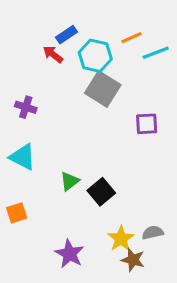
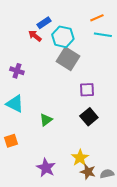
orange line: (132, 38) -> (97, 18), moved
cyan line: (156, 53) -> (103, 35), turned 30
purple square: (147, 124) -> (87, 90), moved
black square: (101, 192) -> (89, 117), moved
gray semicircle: (153, 233) -> (107, 174), moved

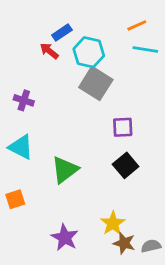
green triangle: (46, 120) -> (65, 170), size x1.5

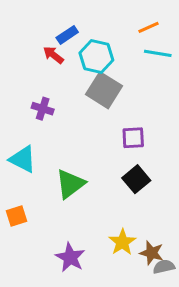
purple cross: (24, 100) -> (43, 109), moved
brown star: (124, 243) -> (152, 253), moved

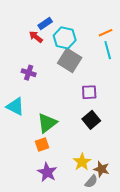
orange line: (148, 27) -> (106, 33), moved
cyan line: (158, 53) -> (108, 50), moved, turned 66
orange square: (17, 216) -> (42, 144), moved
gray semicircle: (164, 267) -> (91, 181), moved, turned 144

